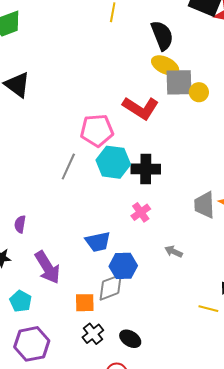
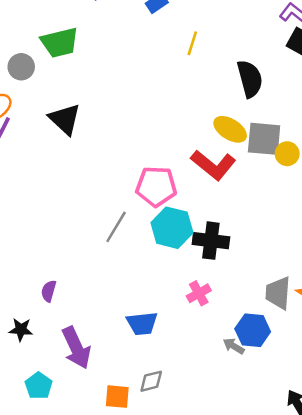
yellow ellipse: (165, 65) -> (230, 129), moved
blue hexagon: (123, 266) -> (253, 330), moved
gray diamond: (111, 287) -> (151, 381), size x0.7

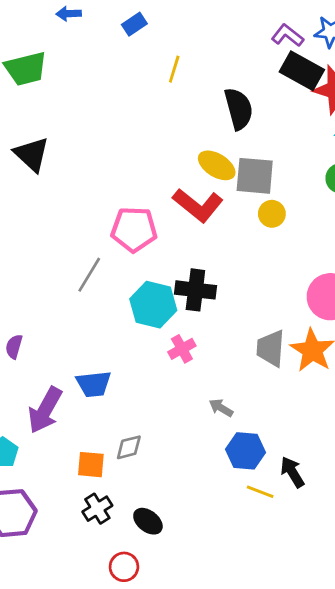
yellow circle: (287, 154) -> (272, 214), moved
cyan hexagon: (172, 228) -> (153, 305), moved
blue trapezoid: (142, 323) -> (94, 384), moved
blue hexagon: (253, 330) -> (245, 451), moved
purple arrow: (76, 348) -> (45, 410), turned 54

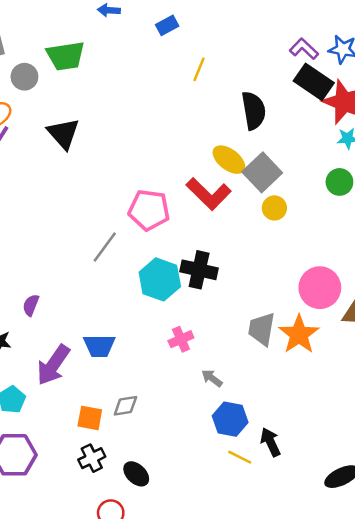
gray square: (255, 176) -> (262, 172), turned 36
pink cross: (182, 349) -> (181, 339), moved

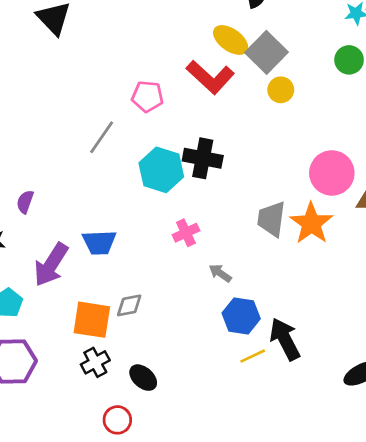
pink pentagon: (149, 210) -> (147, 96), size x0.7
orange square: (90, 418) -> (92, 320), size x1.4
black arrow: (270, 442) -> (285, 339), size x1.4
yellow line: (240, 457) -> (253, 356), turned -50

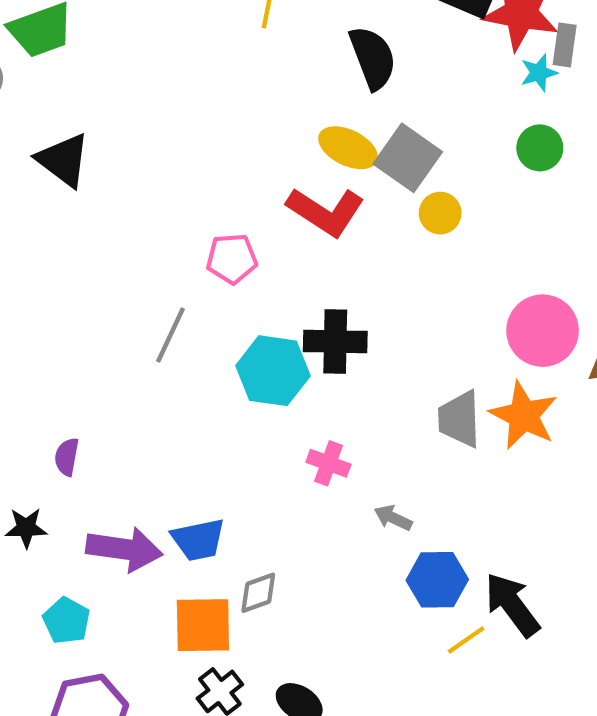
pink cross: (186, 233) -> (328, 463), turned -35
blue trapezoid: (99, 242) -> (198, 540), moved
purple arrow: (51, 265) -> (124, 549), turned -105

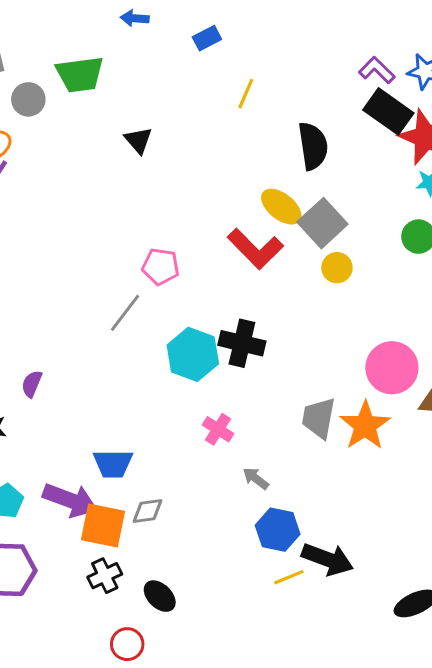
black triangle: (63, 160) -> (138, 140), moved, size x0.7
pink pentagon: (232, 259) -> (161, 267), moved
purple arrow: (124, 549) -> (70, 500), moved
black arrow: (512, 605) -> (327, 559), turned 135

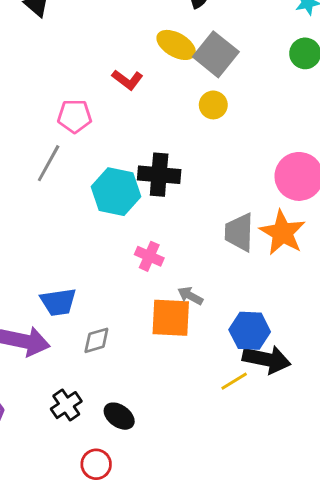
red L-shape: (255, 249) -> (127, 80), moved, size x0.6
yellow circle: (337, 268) -> (213, 105), moved
orange square: (103, 526) -> (171, 318), moved
blue hexagon: (278, 530) -> (250, 331), moved

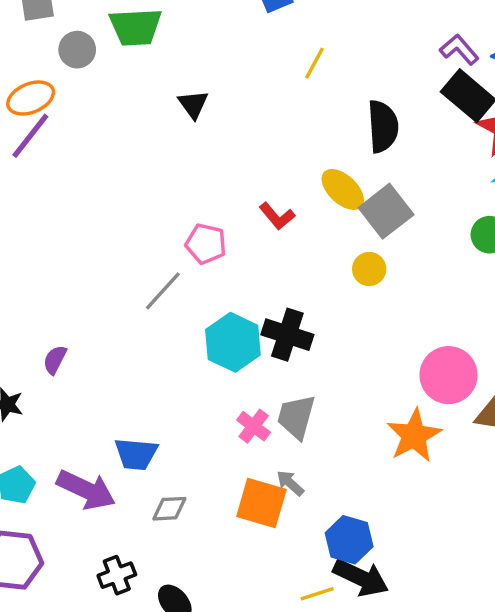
gray trapezoid: (239, 232) -> (296, 417), moved

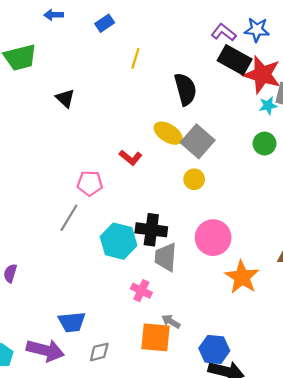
pink circle: (449, 375) -> (213, 238), moved
gray trapezoid: (296, 417) -> (166, 257), moved

